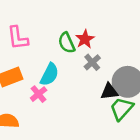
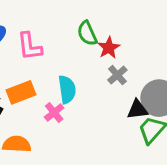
green semicircle: (67, 43) -> (87, 33), moved
cyan semicircle: (49, 75) -> (67, 89), turned -35

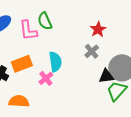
green semicircle: (87, 33) -> (45, 21), moved
red star: (109, 48) -> (98, 29), moved

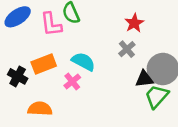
cyan semicircle: (55, 62) -> (83, 62), turned -54

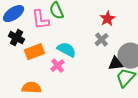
black cross: (18, 76) -> (17, 38), moved

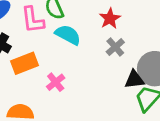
red star: (108, 19) -> (110, 19), moved
cyan semicircle: (67, 50) -> (68, 35), moved

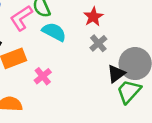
pink L-shape: (33, 20) -> (21, 18), turned 64
black triangle: (134, 80) -> (116, 74), turned -30

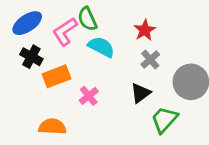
black triangle: (116, 74) -> (141, 93), moved
green trapezoid: (129, 91) -> (164, 120), moved

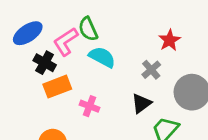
red star: (145, 30) -> (169, 40), moved
black cross: (31, 57) -> (45, 63), moved
pink cross: (89, 96) -> (89, 106), turned -30

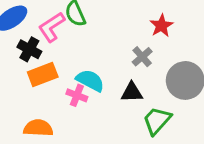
cyan semicircle: (102, 57) -> (90, 80), moved
black triangle: (141, 103) -> (132, 92), turned 35

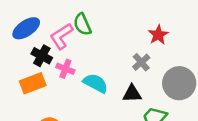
orange rectangle: (43, 75) -> (33, 83), moved
pink cross: (77, 95) -> (65, 69), moved

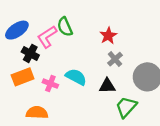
red star: (158, 35) -> (108, 36), moved
pink cross: (65, 69) -> (50, 84), moved

